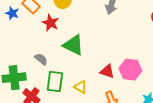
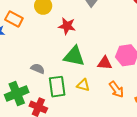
red star: (50, 23) -> (67, 26), moved
green triangle: (73, 45) -> (74, 56), moved

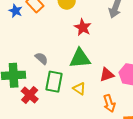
green triangle: (74, 56) -> (80, 58), turned -35
red triangle: (105, 63) -> (107, 75), turned -42

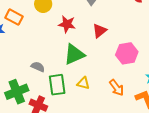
red triangle: (107, 75) -> (100, 31), moved

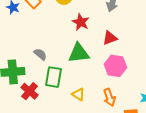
pink hexagon: (127, 53) -> (115, 66), moved
yellow triangle: (83, 83) -> (78, 94), moved

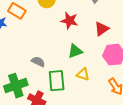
green triangle: (79, 53) -> (75, 51), size x0.7
yellow triangle: (78, 94) -> (83, 74), moved

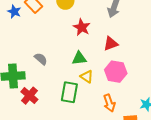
yellow triangle: (83, 74) -> (87, 77), moved
green rectangle: (57, 81) -> (69, 92), moved

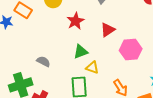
red star: (82, 27) -> (75, 21), turned 30
pink hexagon: (116, 72) -> (131, 50), moved

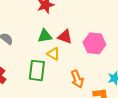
red triangle: (108, 30) -> (65, 37), moved, turned 42

